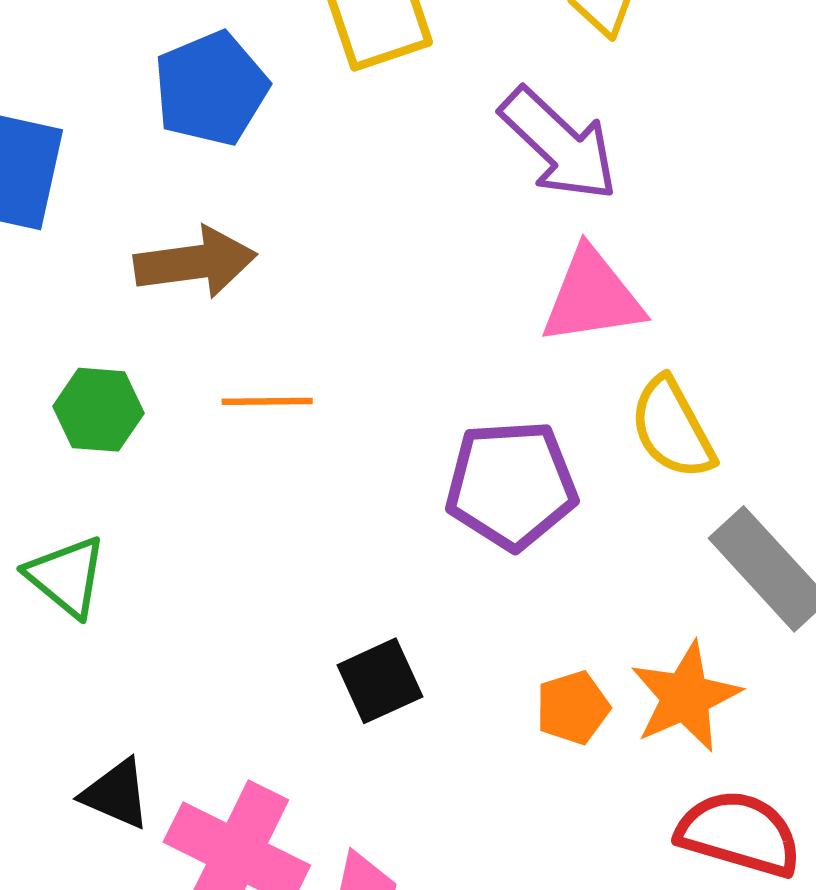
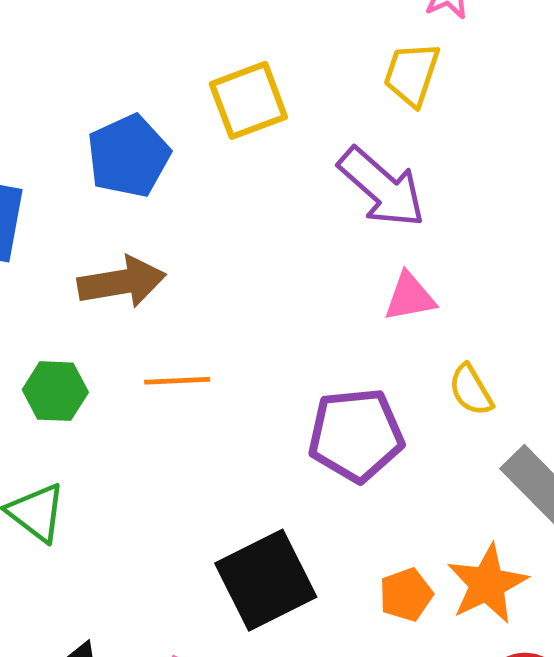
pink triangle: (592, 297) -> (410, 297), size x0.7
yellow semicircle: (672, 428) -> (471, 390), size x0.7
black square: (380, 681) -> (266, 580), size x1.6

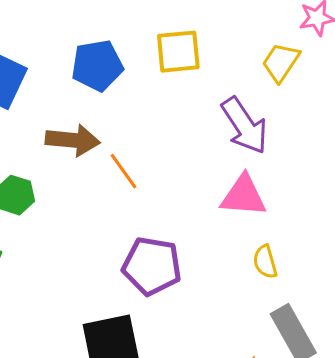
pink triangle: (410, 297) -> (243, 196), size x1.4
orange line: (177, 381) -> (123, 171), moved, turned 42
purple pentagon: (356, 435) -> (152, 266), moved

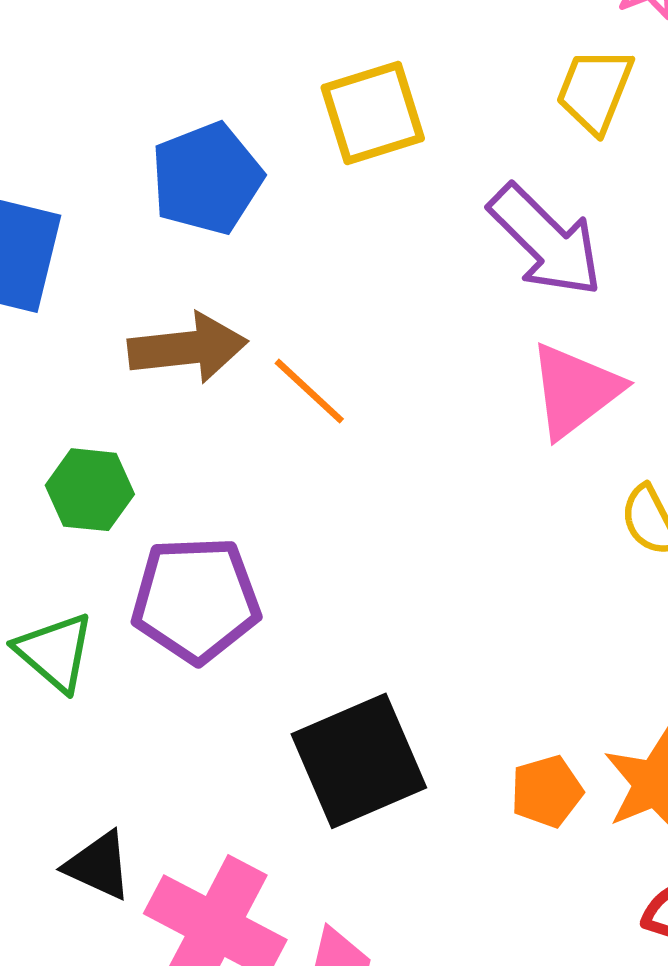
pink triangle: (243, 196) -> (575, 390), turned -30
purple pentagon: (152, 266) -> (196, 600), moved

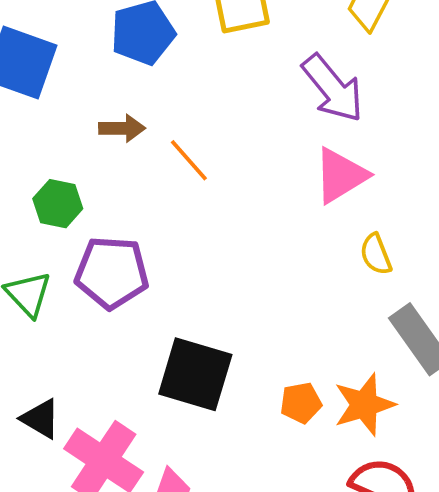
brown arrow: (188, 348) -> (122, 128), size x0.7
black square: (359, 761) -> (195, 374), turned 34

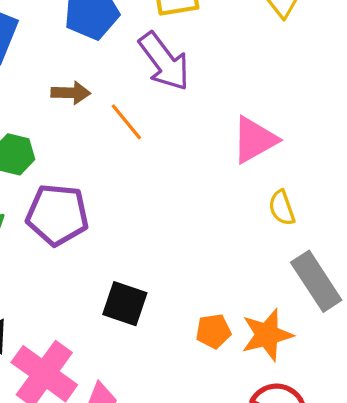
purple arrow: (333, 88) -> (164, 61), moved
black square: (195, 374) -> (125, 304), size x0.7

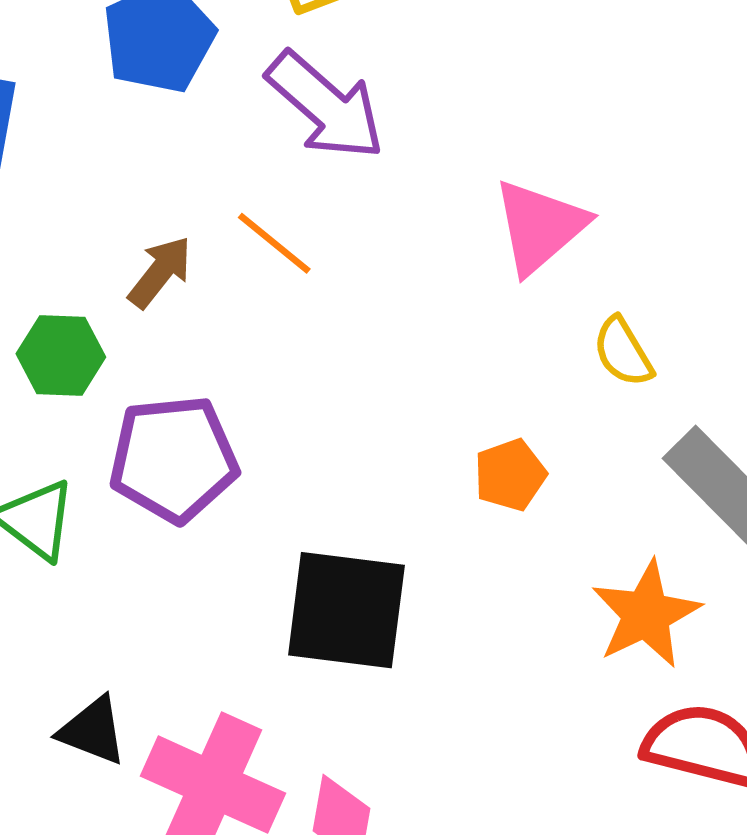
brown arrow: (71, 93) -> (160, 272), moved, turned -42
black square: (125, 304) -> (346, 610), size x1.4
orange pentagon: (213, 331) -> (510, 475), moved

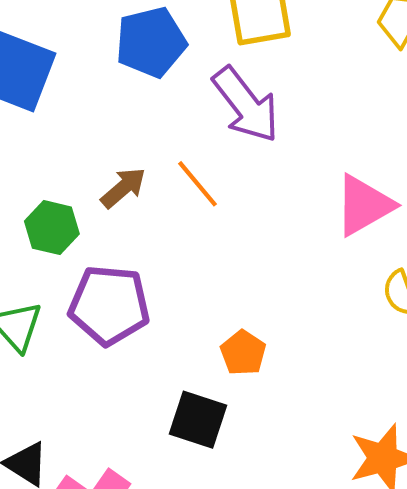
orange pentagon: (510, 475) -> (243, 353), moved, turned -30
black square: (346, 610) -> (198, 420), size x0.7

